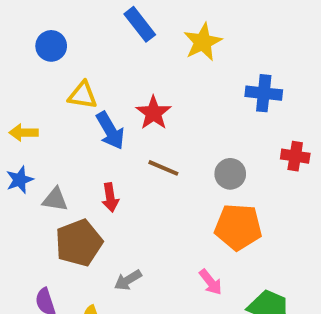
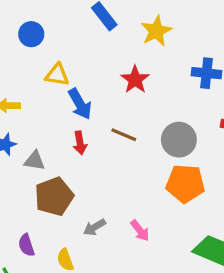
red star: (153, 113) -> (135, 80), moved
gray circle: (230, 174) -> (179, 140), size x1.4
red arrow: (110, 197) -> (80, 143), moved
pink arrow: (211, 282) -> (140, 231), moved

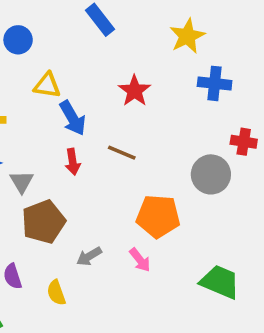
yellow star: (156, 31) -> (187, 36), moved
gray circle: (179, 140) -> (211, 174), moved
gray triangle: (34, 161) -> (22, 182), turned 50
orange pentagon: (185, 183) -> (158, 216), moved

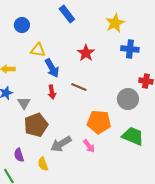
gray arrow: (89, 256) -> (61, 144), size x1.5
green trapezoid: (220, 282) -> (133, 136), moved

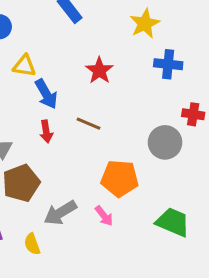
green trapezoid: (133, 136) -> (173, 222), moved

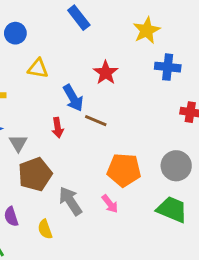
blue arrow: (46, 94) -> (73, 98), moved
gray circle: (165, 142) -> (176, 166), moved
gray arrow: (60, 213) -> (70, 201), turned 88

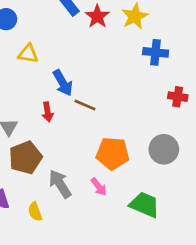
red star: (106, 73) -> (97, 16), moved
green trapezoid: (172, 209) -> (144, 205), moved

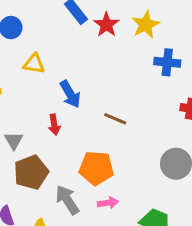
brown line: (85, 105) -> (115, 119), moved
orange pentagon: (113, 153) -> (96, 168), moved
pink arrow: (99, 187) -> (108, 203), turned -60

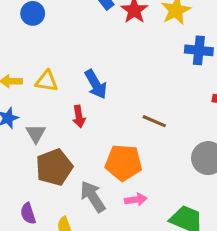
yellow triangle: (34, 64) -> (47, 81), moved
brown line: (115, 119) -> (154, 121), moved

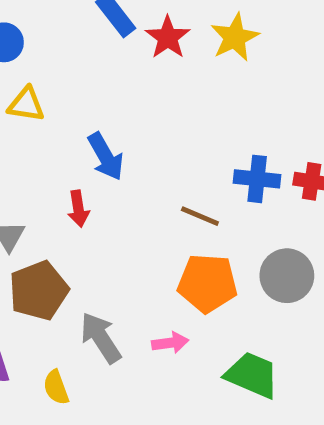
blue cross: (199, 50) -> (257, 179), moved
yellow triangle: (47, 81) -> (26, 104), moved
orange pentagon: (123, 163) -> (207, 283), moved

